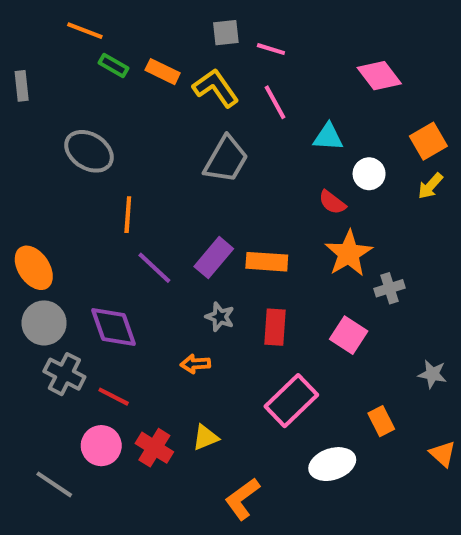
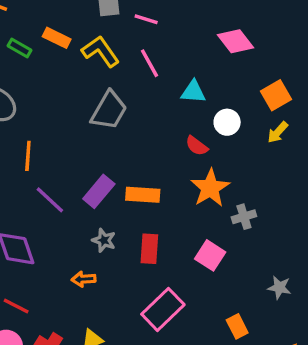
green rectangle: (114, 65) -> (20, 48), moved

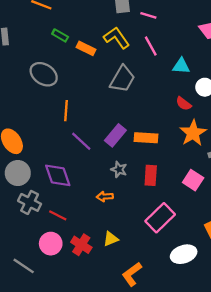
orange rectangle: (57, 38) -> (86, 48), moved

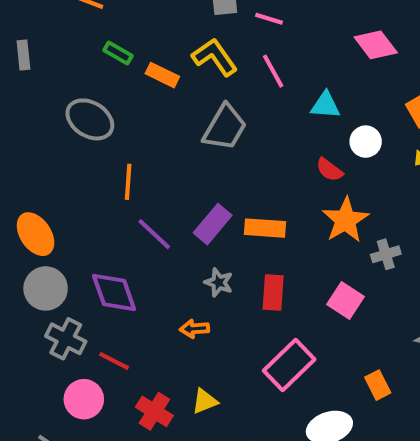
pink circle: (51, 244) -> (84, 399), moved

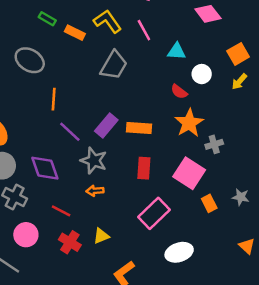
gray star: (219, 282) -> (94, 161), moved, size x1.5
pink square: (346, 301) -> (189, 173), size x1.4
red line: (114, 361) -> (61, 211), moved
orange rectangle: (378, 385) -> (209, 203), moved

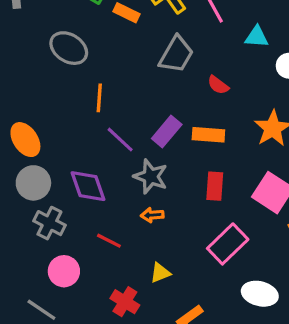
red semicircle: (179, 92) -> (218, 85), moved
red cross: (70, 242) -> (125, 302), moved
white ellipse: (179, 252) -> (260, 294), turned 32

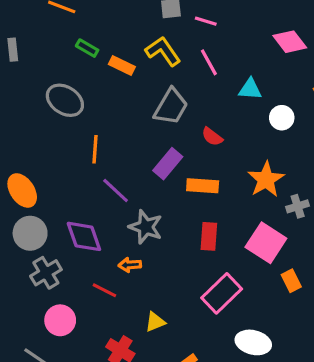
purple rectangle: (167, 132) -> (168, 164), moved
orange arrow: (152, 215) -> (130, 265), moved
gray cross: (49, 223) -> (46, 273), turned 32

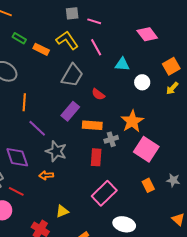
gray cross: (298, 206) -> (111, 139), moved
pink square: (266, 243) -> (146, 149), moved
red line: (104, 290) -> (16, 191), moved

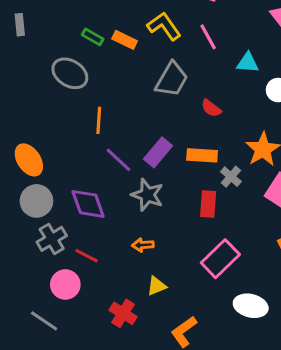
green rectangle: (19, 38) -> (93, 37), moved
purple rectangle: (70, 111) -> (158, 152), moved
gray cross: (111, 139) -> (231, 177), turned -32
orange arrow: (46, 175) -> (143, 245), moved

